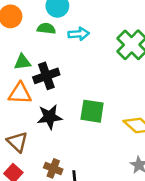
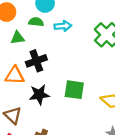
green triangle: (22, 62) -> (18, 38), moved

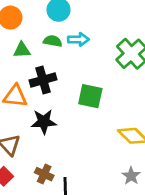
green semicircle: (36, 22) -> (53, 41), moved
green square: (74, 90) -> (90, 96), moved

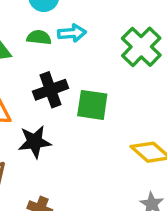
black cross: (43, 80) -> (50, 90), moved

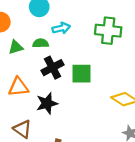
green semicircle: (39, 37) -> (41, 43), moved
green cross: (141, 47) -> (108, 31), turned -30

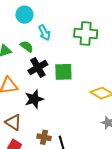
cyan arrow: (61, 28) -> (44, 33), turned 77
green semicircle: (41, 43) -> (27, 47), turned 40

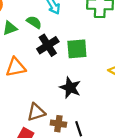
black star: (34, 99) -> (70, 88), moved, turned -30
brown triangle: (13, 122) -> (36, 112), moved, turned -48

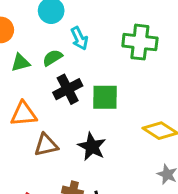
green semicircle: (34, 22) -> (53, 58), turned -70
brown triangle: (36, 112) -> (46, 145), moved

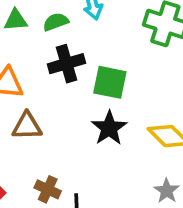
black star: (92, 147) -> (109, 128), moved

